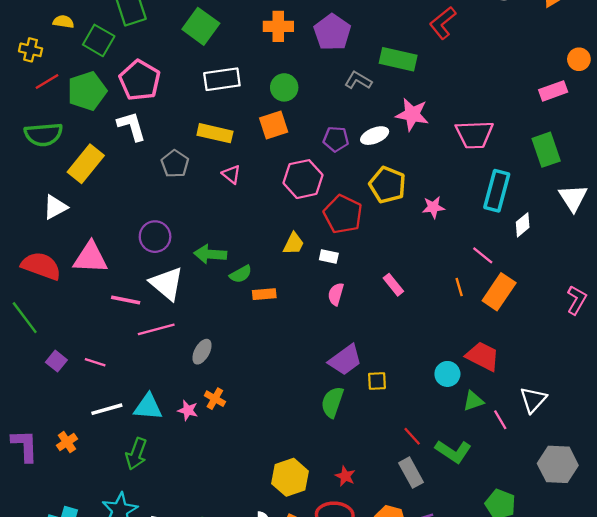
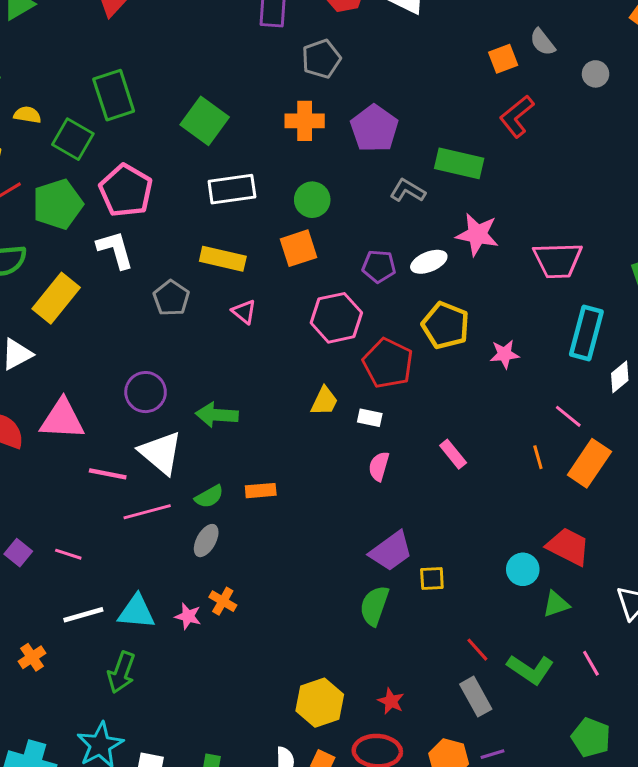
green semicircle: (241, 274) -> (209, 497), moved
orange rectangle: (264, 294) -> (261, 491), moved
pink line: (500, 420) -> (591, 663), moved

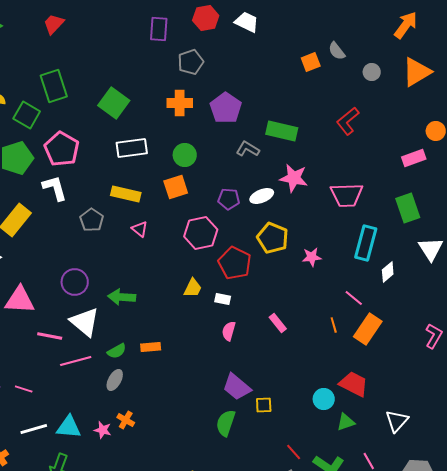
red L-shape: (517, 116) -> (348, 121), moved
purple trapezoid: (391, 551) -> (237, 387), turned 76

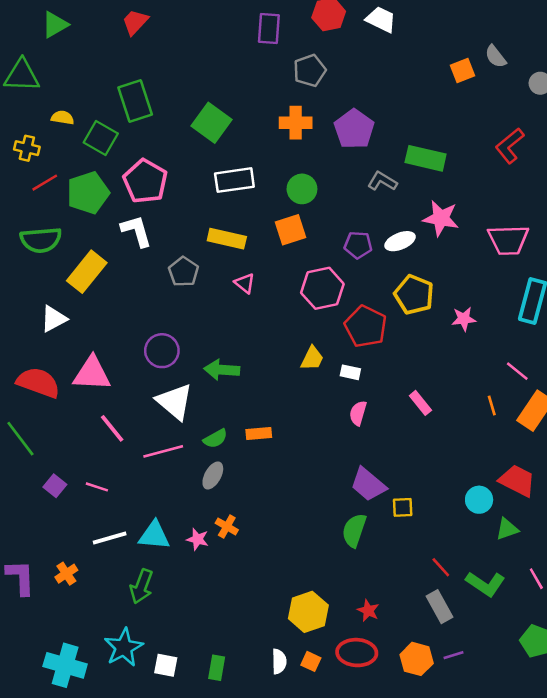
pink line: (50, 336) -> (112, 428), moved, turned 40

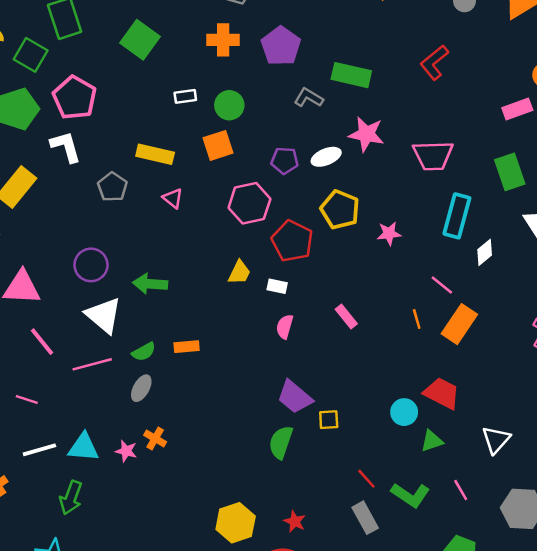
white rectangle: (234, 180) -> (185, 96), moved, size x0.6

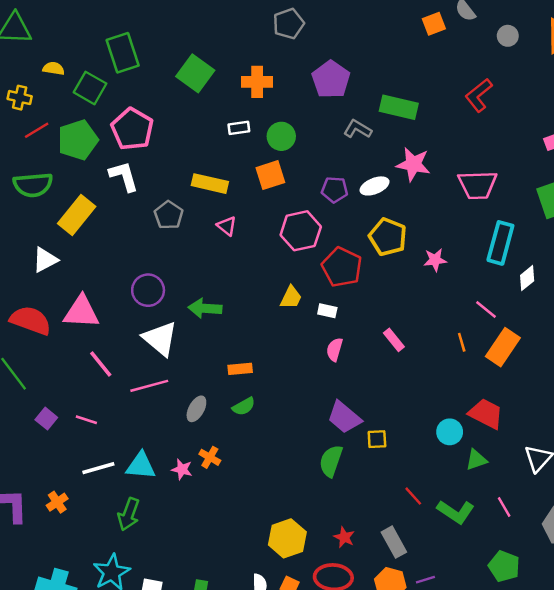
orange cross: (223, 40) -> (257, 82), moved
green semicircle: (144, 352) -> (244, 406), moved
gray rectangle: (365, 518) -> (394, 542), moved

